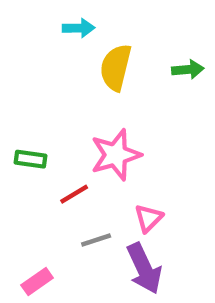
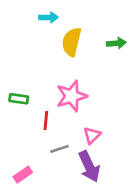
red line: (74, 194) -> (46, 120), turned -54

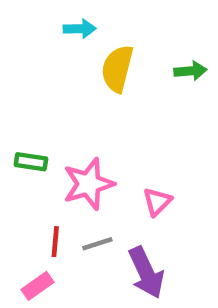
pink star: (72, 96) -> (89, 184), moved
red line: (46, 120) -> (55, 242), moved
pink triangle: (92, 135) -> (157, 202), moved

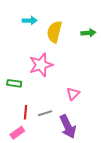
cyan arrow: (80, 29) -> (30, 21), moved
green rectangle: (31, 162) -> (14, 83), moved
pink star: (89, 184) -> (41, 65), moved

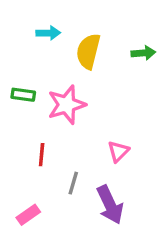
green rectangle: (14, 83) -> (23, 95), moved
red line: (26, 112) -> (42, 155), moved
gray line: (45, 113) -> (73, 183), turned -56

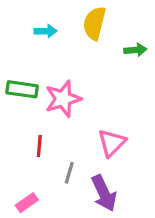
yellow semicircle: (88, 51) -> (94, 23), moved
green rectangle: (23, 95) -> (22, 89), size x1.4
pink triangle: (118, 151) -> (112, 143), size x1.4

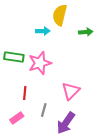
cyan arrow: (46, 31) -> (43, 31), moved
purple arrow: (104, 193) -> (66, 123), turned 60
pink rectangle: (27, 203) -> (17, 118), moved

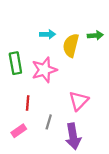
yellow semicircle: (60, 15) -> (71, 45), moved
green rectangle: (14, 57) -> (15, 63), turned 72
purple arrow: (66, 123) -> (73, 136), turned -45

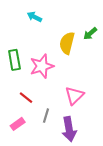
cyan arrow: (48, 34) -> (34, 17), moved, turned -152
green arrow: (95, 35) -> (90, 34), turned 144
red line: (28, 103) -> (26, 98), turned -56

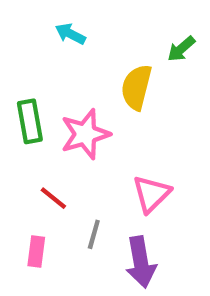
green arrow: (90, 34) -> (181, 49), moved
pink rectangle: (18, 124) -> (36, 251), turned -48

